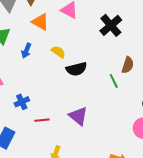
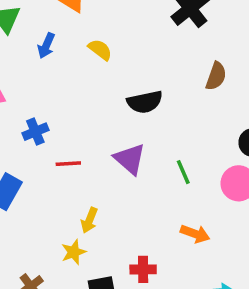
black semicircle: (76, 69) -> (145, 102), moved
green line: (114, 81) -> (183, 172), moved

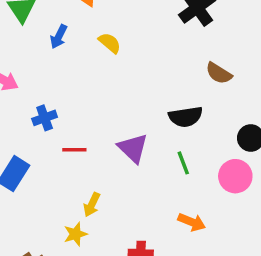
brown semicircle: (216, 76) -> (219, 73), turned 100
black semicircle: (145, 102) -> (186, 117), moved

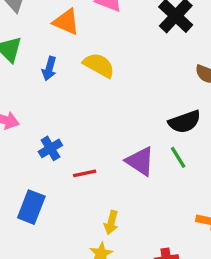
yellow semicircle: (110, 43) -> (99, 65), size x1.4
green line: (183, 163) -> (178, 157), moved

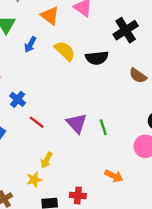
black semicircle: (185, 122) -> (97, 58), moved
blue cross: (50, 148) -> (18, 99), turned -35
red line: (85, 173) -> (37, 122), turned 35

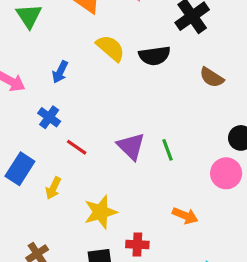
blue arrow: (30, 45) -> (60, 72), moved
yellow arrow: (46, 160) -> (53, 188), moved
yellow star: (34, 180) -> (101, 212), moved, size x1.5

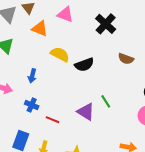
black semicircle: (155, 56) -> (84, 65), moved
green line: (168, 150) -> (106, 101), moved

